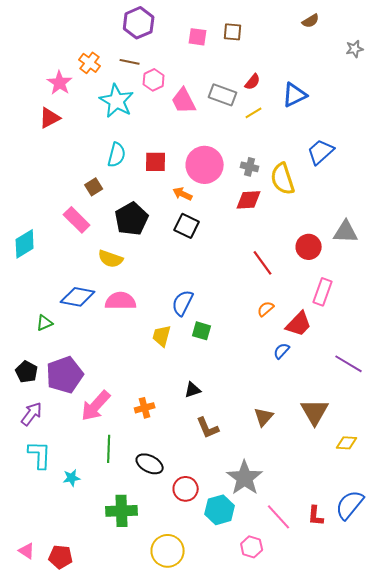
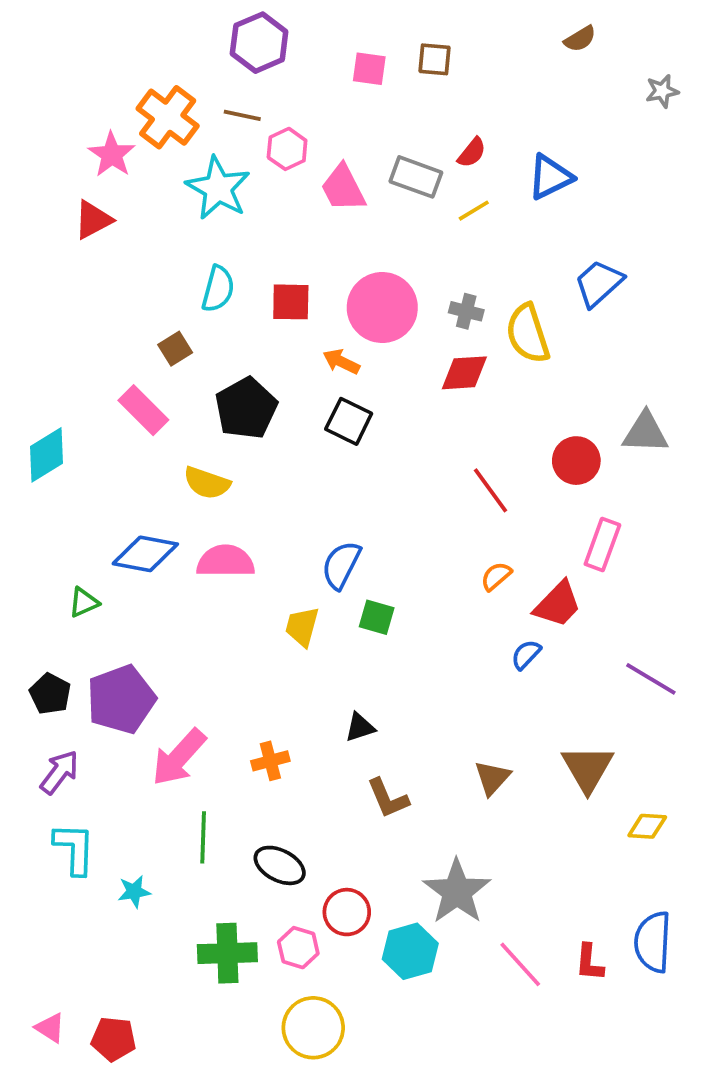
orange cross: (90, 63) -> (168, 117), size x1.5
blue semicircle: (350, 505) -> (653, 942), turned -36
pink hexagon: (252, 547) -> (298, 948), moved

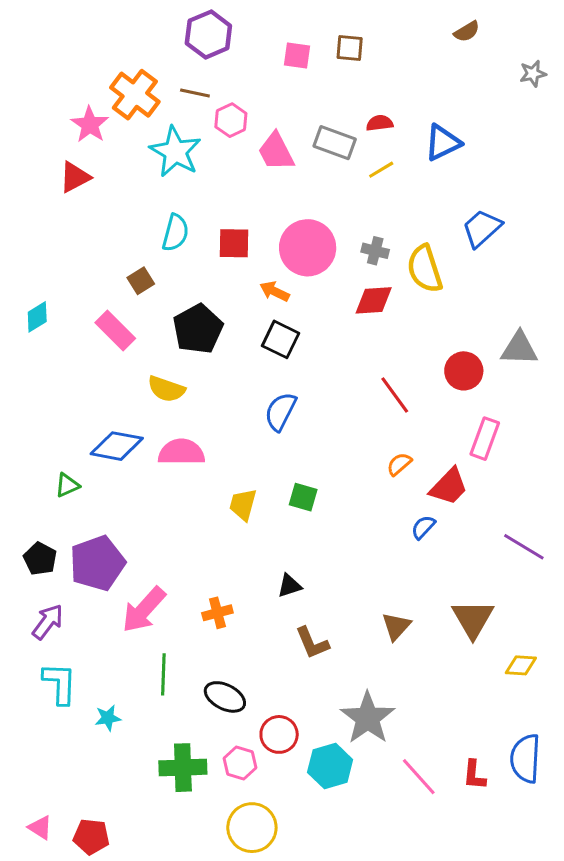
red semicircle: (472, 153) -> (380, 123), turned -136
cyan diamond: (46, 455) -> (37, 317), moved, size x0.7
blue semicircle: (341, 565) -> (281, 412), moved

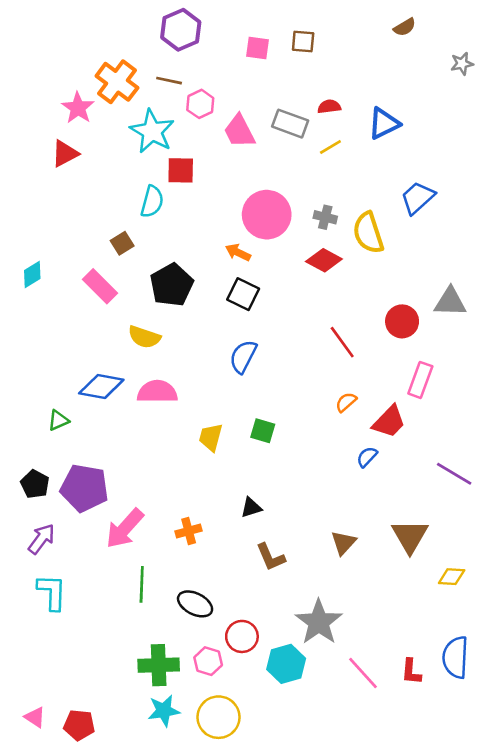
red square: (234, 243) -> (181, 170), moved
red diamond: (374, 300) -> (324, 260), turned 32
purple pentagon: (97, 563) -> (84, 488), turned 30
cyan star: (108, 718) -> (164, 711), moved, size x1.4

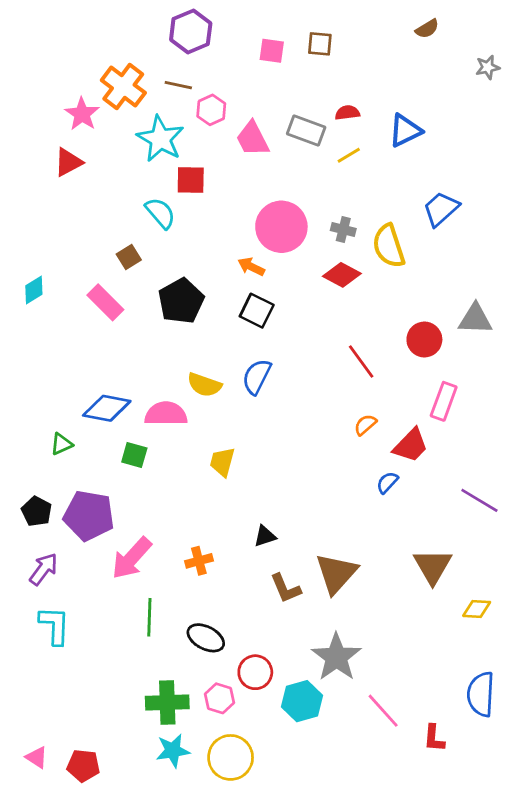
cyan semicircle: (152, 202) -> (160, 213), turned -56
yellow semicircle: (144, 337) -> (204, 385), moved
green square: (263, 431) -> (134, 455), moved
brown triangle: (343, 543) -> (336, 573), moved, size x1.6
red L-shape: (411, 672) -> (434, 738), moved

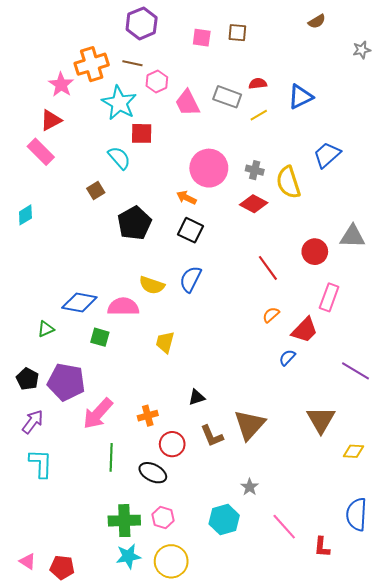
orange cross: (123, 87) -> (92, 64), turned 36
pink rectangle: (105, 302) -> (41, 152), moved
gray star: (336, 657) -> (250, 487), size x0.5
red circle: (255, 672) -> (172, 444), moved

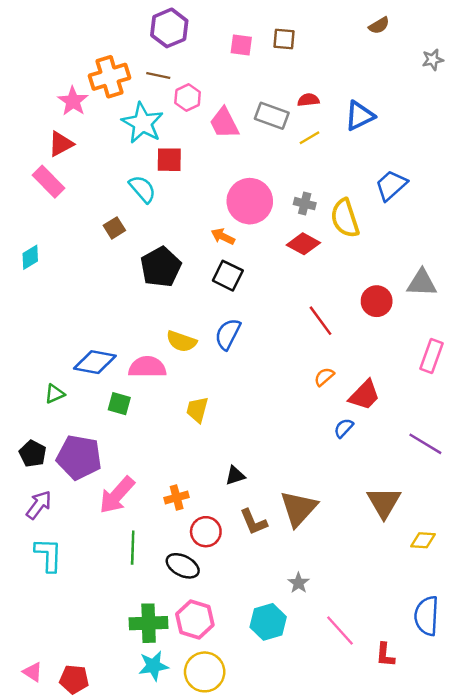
pink rectangle: (329, 297) -> (431, 356), moved
pink hexagon: (163, 517) -> (195, 619), size x1.4

